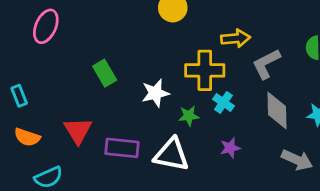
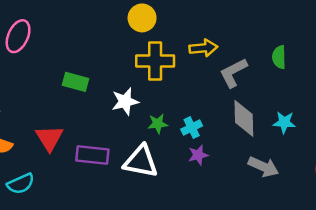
yellow cross: (205, 70) -> (155, 61), moved
green rectangle: (105, 73) -> (75, 82), turned -45
cyan cross: (223, 102) -> (192, 128), moved, turned 30

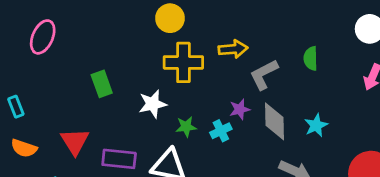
green rectangle: (75, 82) -> (102, 84), turned 55
cyan star: (284, 122) -> (316, 125), turned -30
purple star: (198, 155) -> (240, 109), moved

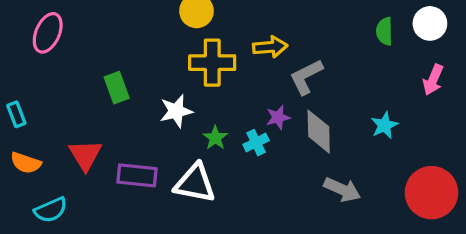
green semicircle: (311, 58) -> (384, 31), moved
cyan star: (316, 125) -> (384, 125), moved
green star: (186, 127) -> (215, 138), turned -30

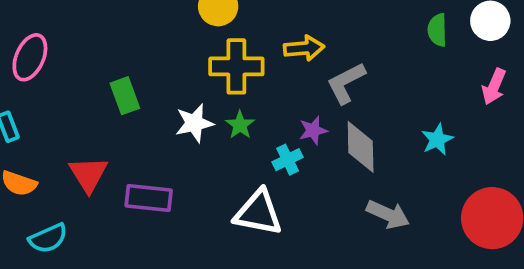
pink ellipse: (48, 33) -> (30, 57), moved
green star: (215, 138) -> (240, 125), moved
white triangle: (195, 183) -> (258, 213), moved

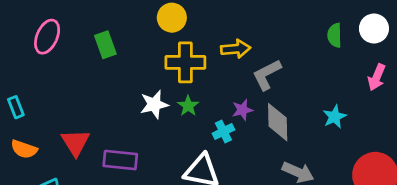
pink ellipse: (30, 57) -> (47, 37), moved
green rectangle: (125, 96) -> (105, 45), moved

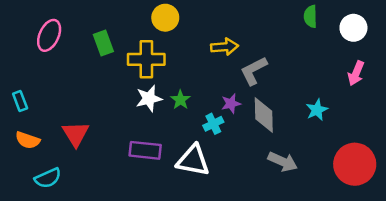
green semicircle: (335, 35) -> (311, 16), moved
yellow cross: (185, 62) -> (146, 59), moved
purple rectangle: (120, 160) -> (145, 150), moved

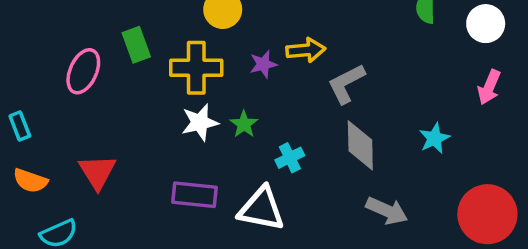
pink ellipse: (49, 35) -> (83, 71), moved
purple star: (231, 104) -> (263, 64), moved

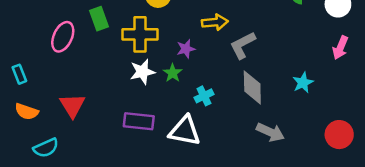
purple star: (263, 64) -> (186, 49), moved
red circle: (487, 214) -> (339, 135), size x0.7

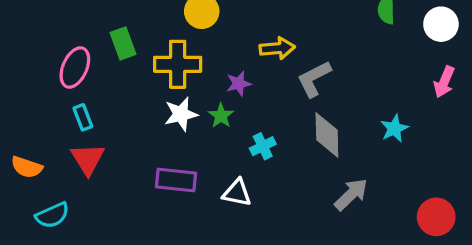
cyan rectangle: (19, 74) -> (83, 117), moved
white triangle: (185, 131) -> (237, 193), size x0.7
gray arrow: (270, 132) -> (351, 194), turned -68
red circle: (339, 135) -> (436, 217), moved

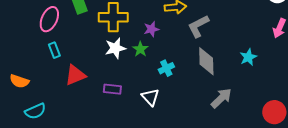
red triangle: (88, 159) -> (75, 75), moved, turned 40
purple rectangle: (176, 180) -> (112, 89), size x0.7
white triangle: (237, 193) -> (150, 97), turned 36

